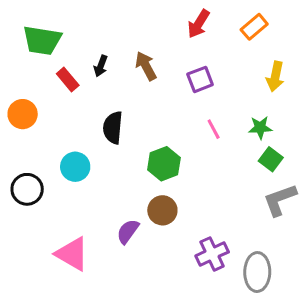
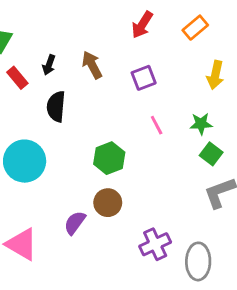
black semicircle: (113, 128) -> (56, 107), moved
cyan circle: (75, 167) -> (25, 161), size x1.5

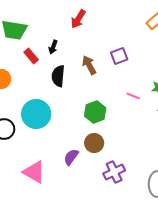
red arrow: (142, 25) -> (78, 19), moved
brown arrow: (92, 65) -> (89, 65), moved
pink line: (157, 125) -> (133, 96), moved, turned -40
purple cross: (155, 244) -> (114, 172), moved

